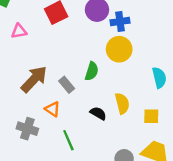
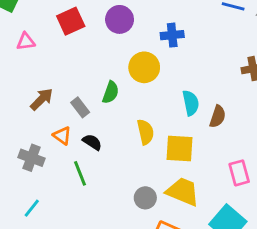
blue cross: (120, 22) -> (172, 35), moved
brown arrow: (34, 79) -> (42, 99), size x0.7
black semicircle: (98, 113) -> (92, 142), moved
yellow square: (151, 116) -> (179, 149), size x1.5

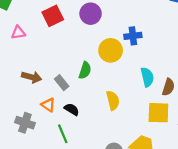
blue cross: (172, 35) -> (133, 36), moved
brown arrow: (42, 99) -> (32, 77), turned 60
yellow square: (179, 149) -> (158, 113), moved

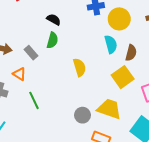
yellow circle: (111, 50) -> (119, 19), moved
black semicircle: (72, 109) -> (54, 19), moved
yellow square: (158, 113) -> (123, 77), turned -35

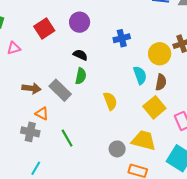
yellow circle: (119, 19) -> (160, 54), moved
gray rectangle: (31, 53) -> (60, 90), size x1.5
orange triangle: (19, 74) -> (42, 114), moved

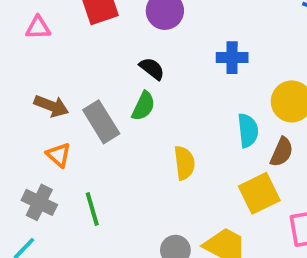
gray cross: (30, 132) -> (39, 202), moved

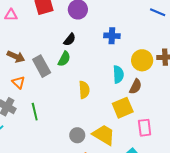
black semicircle: (152, 69) -> (70, 40), turned 88

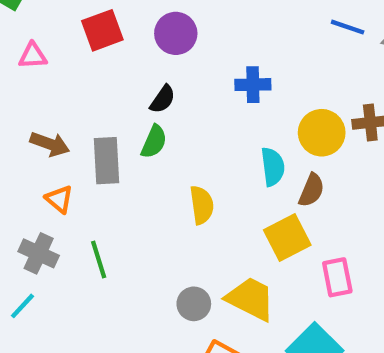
gray rectangle: (42, 66) -> (107, 161), turned 30

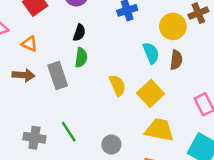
orange triangle: (59, 199) -> (29, 44), moved
yellow square: (287, 238) -> (151, 93), moved
gray circle: (194, 304) -> (111, 144), moved

